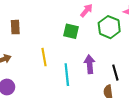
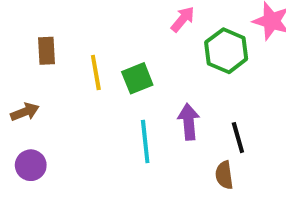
green square: (71, 31) -> (137, 78), moved, turned -35
yellow line: (44, 57) -> (96, 72), moved

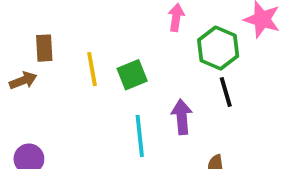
pink arrow: (183, 19) -> (176, 17), turned -32
brown arrow: (25, 112) -> (23, 81), moved
black line: (238, 138) -> (226, 92), moved

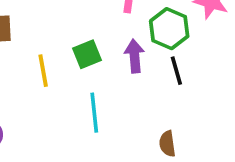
yellow line: (92, 69) -> (43, 71), moved
purple arrow: (182, 117) -> (134, 56), moved

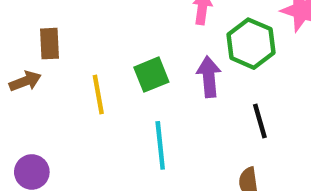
black line: (176, 71) -> (260, 121), moved

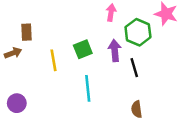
black line: (260, 121) -> (134, 68), moved

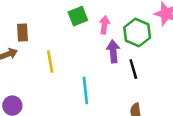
pink arrow: (111, 13) -> (104, 25), moved
green square: (83, 49) -> (78, 16), moved

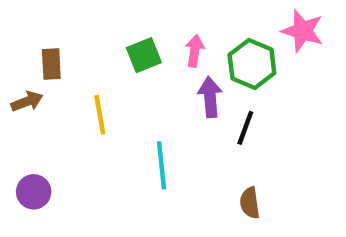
green square: (78, 16) -> (144, 55), moved
black line: (133, 69) -> (245, 128), turned 36

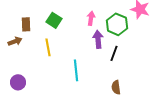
green square: (144, 55) -> (54, 20), moved, turned -35

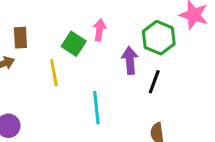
pink arrow: (91, 18) -> (99, 30), moved
green square: (54, 20) -> (74, 44), moved

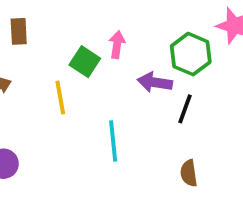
brown rectangle: (20, 38) -> (19, 31), moved
purple arrow: (130, 60) -> (155, 82), turned -76

